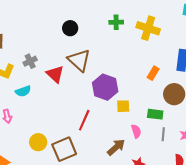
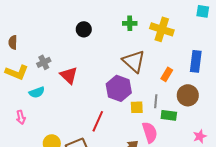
brown triangle: (79, 60) -> (134, 61), moved
pink semicircle: (136, 131) -> (150, 132), size x1.5
gray line: (163, 134) -> (156, 101), moved

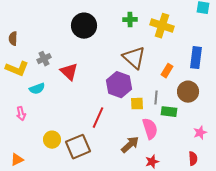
black circle: (84, 29) -> (84, 26), size x1.6

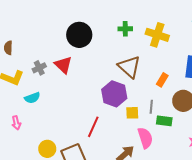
red triangle: (69, 72) -> (63, 65), moved

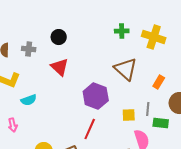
black circle: (79, 35) -> (59, 37), moved, size x0.6
gray cross: (39, 68) -> (29, 49), moved, turned 32
purple hexagon: (114, 94) -> (96, 96), moved

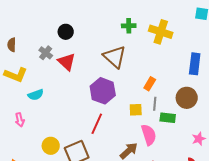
gray cross: (29, 49) -> (46, 53), moved, turned 32
brown triangle: (126, 69) -> (115, 57), moved
orange rectangle: (159, 82) -> (150, 84), moved

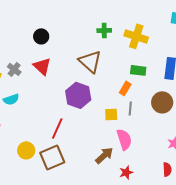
gray cross: (46, 53) -> (14, 69), moved
green rectangle: (168, 118) -> (138, 70), moved
red line: (97, 124) -> (57, 128), moved

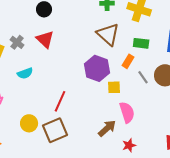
brown triangle: (90, 61) -> (108, 34), moved
purple hexagon: (78, 95) -> (97, 68), moved
cyan semicircle: (11, 99) -> (25, 73), moved
gray line: (130, 108) -> (143, 77), moved, turned -40

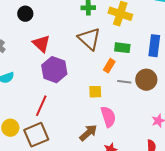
red triangle: (45, 39) -> (41, 44), moved
purple hexagon: (97, 68) -> (54, 70), moved
gray line: (143, 77) -> (124, 82), turned -48

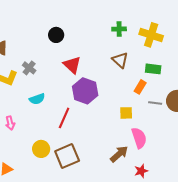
brown triangle: (89, 39) -> (120, 60), size x0.7
red line: (41, 106) -> (64, 118), moved

